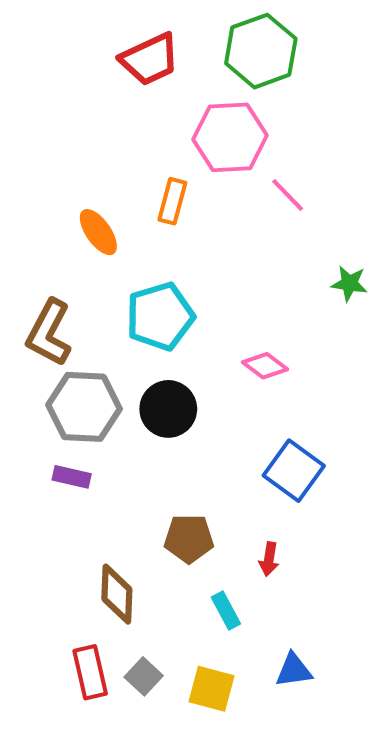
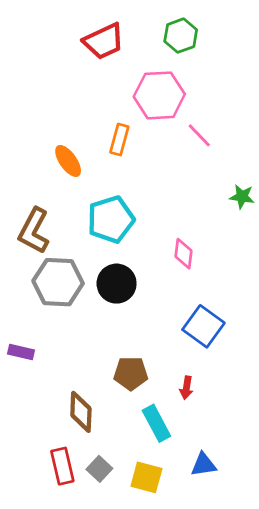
green hexagon: (261, 51) -> (181, 36), size x0.7
pink diamond: (265, 366) -> (184, 254), turned 60
purple rectangle: (72, 477) -> (21, 352), moved
cyan rectangle: (226, 611) -> (156, 423), size x1.4

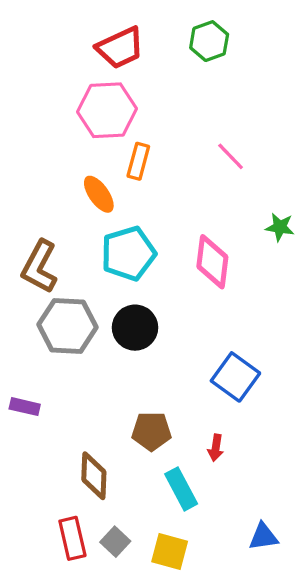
pink hexagon: (159, 95) -> (107, 110), moved
orange ellipse: (68, 161) -> (99, 194), moved
pink diamond: (184, 254) -> (212, 262), moved, size x1.5
blue triangle: (203, 465) -> (263, 537), moved

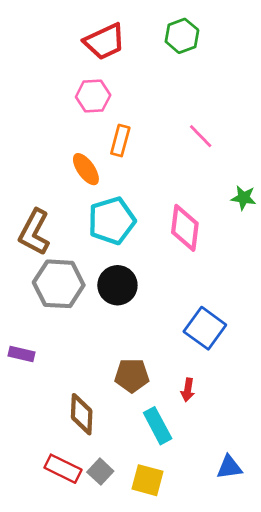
pink hexagon: (107, 110) -> (93, 96), size x0.7
red rectangle: (72, 538) -> (63, 469), turned -51

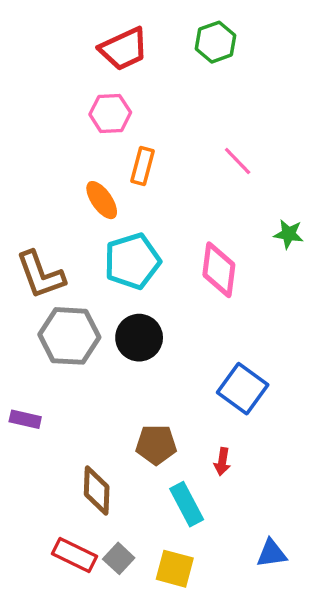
brown L-shape: (34, 232) -> (41, 275), turned -48

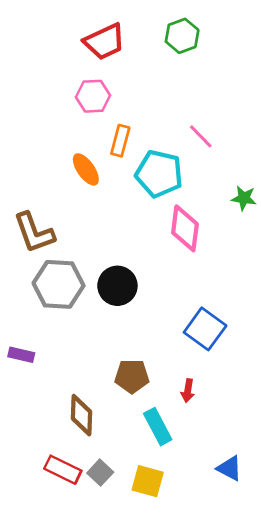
cyan pentagon: (132, 261) -> (159, 174), moved, turned 30
blue triangle: (272, 553) -> (229, 468), turned 36

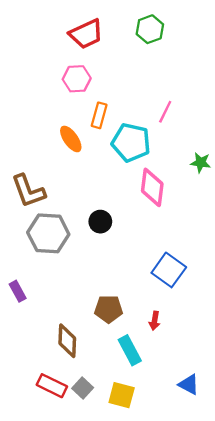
pink line: (201, 136) -> (165, 112), turned 70
black circle: (117, 286) -> (100, 222), moved, size x0.7
purple rectangle: (21, 355) -> (18, 291), turned 48

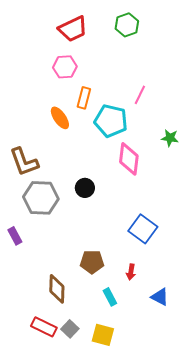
purple rectangle: (18, 291) -> (15, 236), moved
cyan rectangle: (130, 350) -> (110, 297), size x0.7
blue triangle: (189, 384) -> (160, 297), moved

